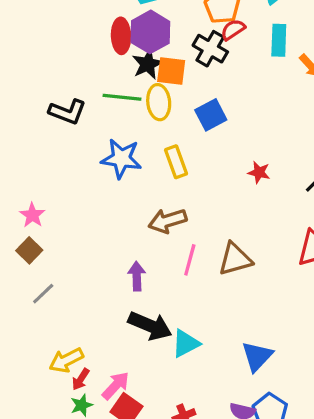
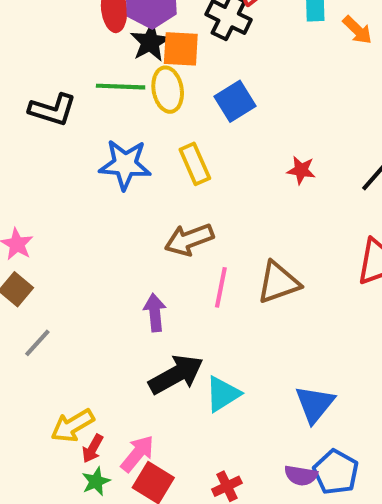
black arrow: (150, 326) -> (176, 375), turned -48

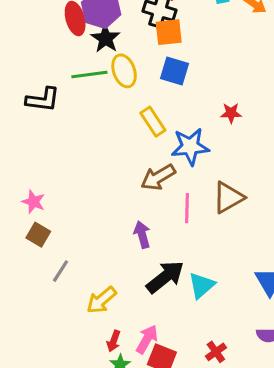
orange square: (181, 49) -> (169, 32), moved
blue square: (235, 101) -> (174, 71), turned -32
blue star: (125, 164) -> (190, 147), moved
yellow arrow: (73, 426) -> (101, 300), moved

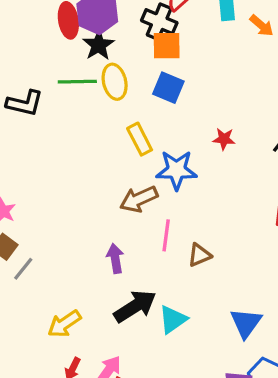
brown triangle: (228, 197) -> (199, 255), moved, size x0.7
gray line: (60, 271) -> (23, 269), moved

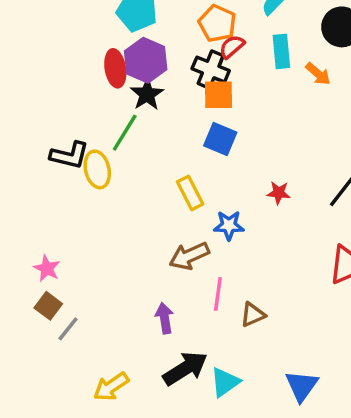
green line: (77, 82) -> (125, 133), turned -57
yellow ellipse: (115, 82) -> (97, 169), moved
blue star: (177, 170) -> (229, 225), size x0.7

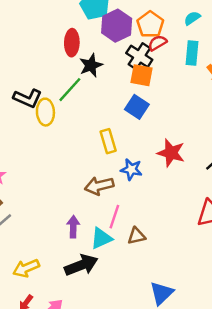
purple hexagon: (146, 60) -> (117, 26), moved
red star: (279, 193) -> (171, 153), size x1.6
cyan triangle: (225, 382) -> (101, 238), moved

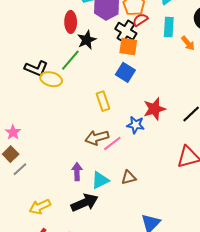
yellow ellipse: (45, 112) -> (51, 79), turned -70
red star: (171, 153) -> (154, 109), turned -30
blue star: (131, 169) -> (136, 125), moved
pink line: (114, 217) -> (112, 143), moved, turned 36

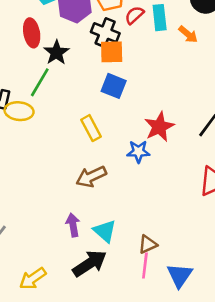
red semicircle: (140, 20) -> (134, 15), moved
pink line: (112, 143) -> (145, 266), moved, turned -36
brown triangle: (129, 177) -> (148, 244), moved
cyan triangle: (100, 180) -> (105, 231), turned -42

